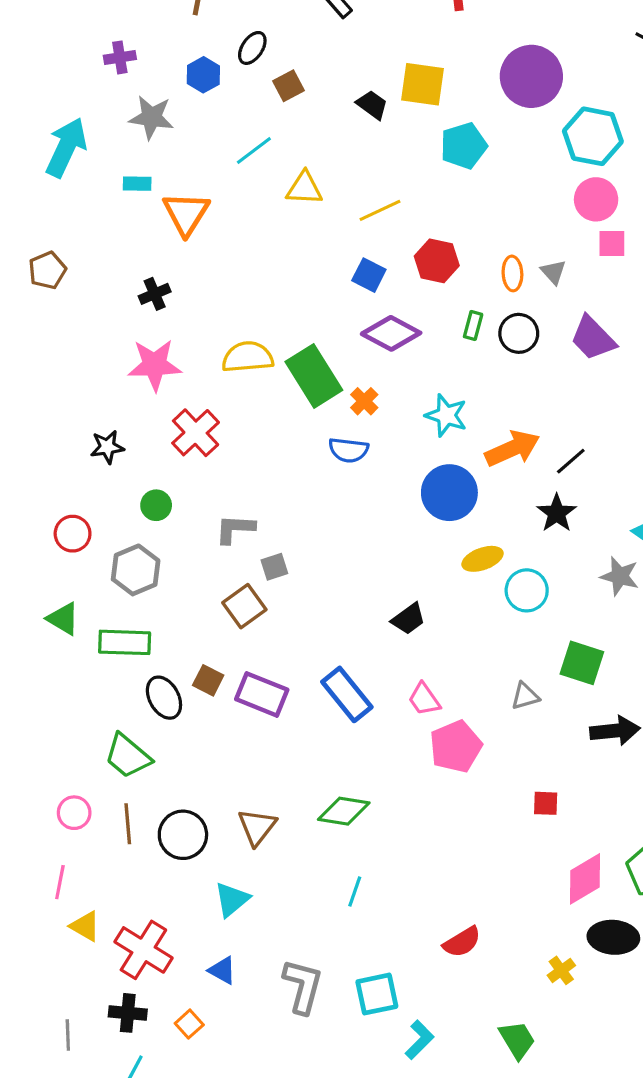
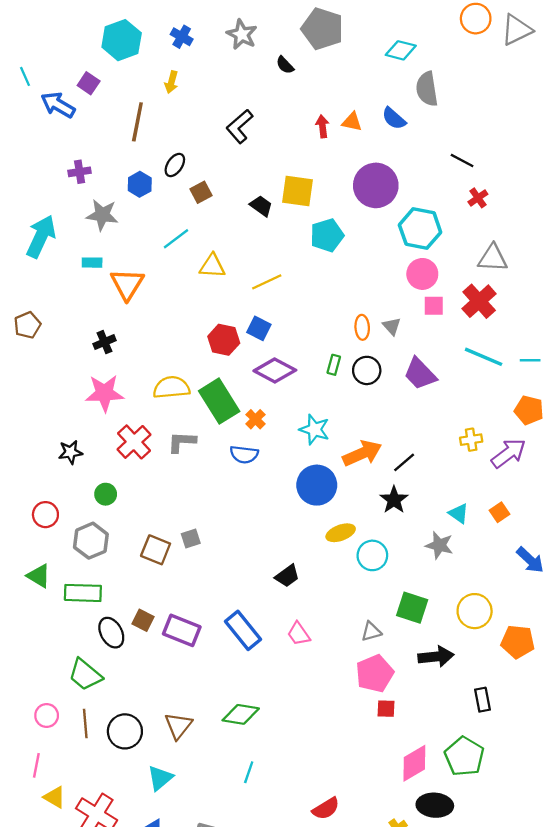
red hexagon: (437, 261) -> (224, 340), moved
gray L-shape: (235, 529) -> (182, 442), moved
brown square: (244, 606) -> (156, 550), moved, turned -32
pink pentagon: (456, 746) -> (375, 674), moved

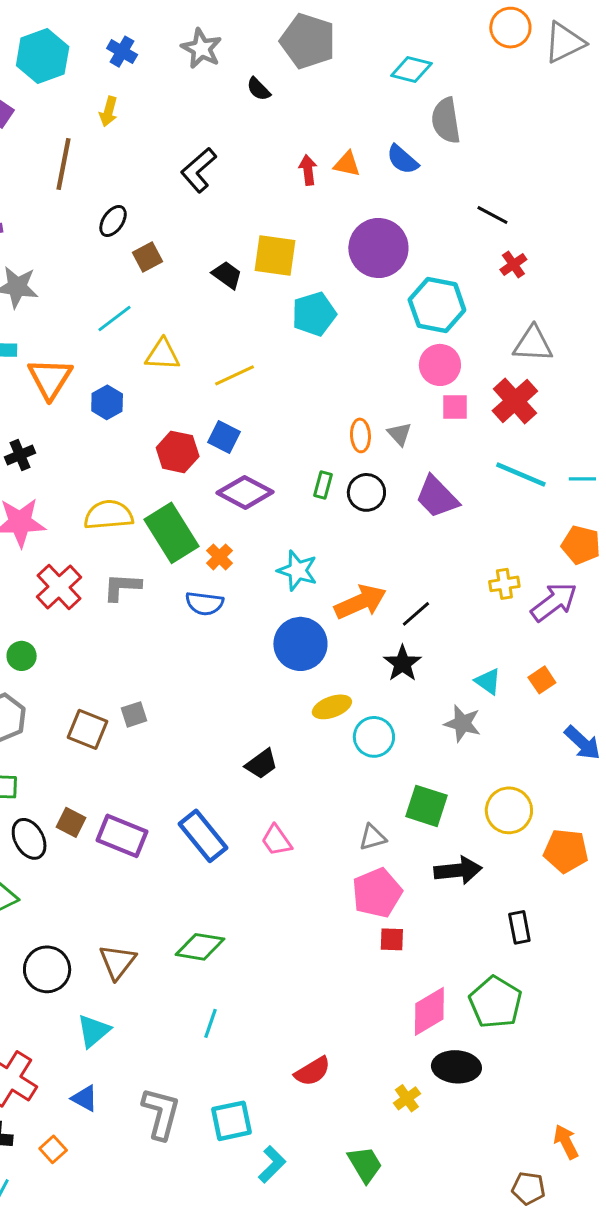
blue hexagon: (140, 184) -> (107, 402), moved

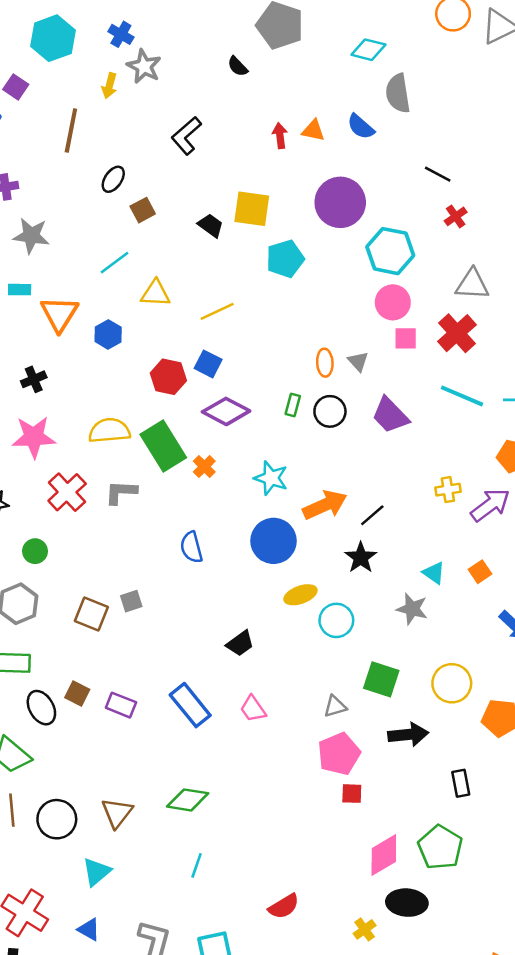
gray star: (202, 49) -> (144, 66), moved
blue semicircle: (204, 603) -> (191, 547), moved, turned 68
purple rectangle: (122, 836) -> (121, 705), size x0.7

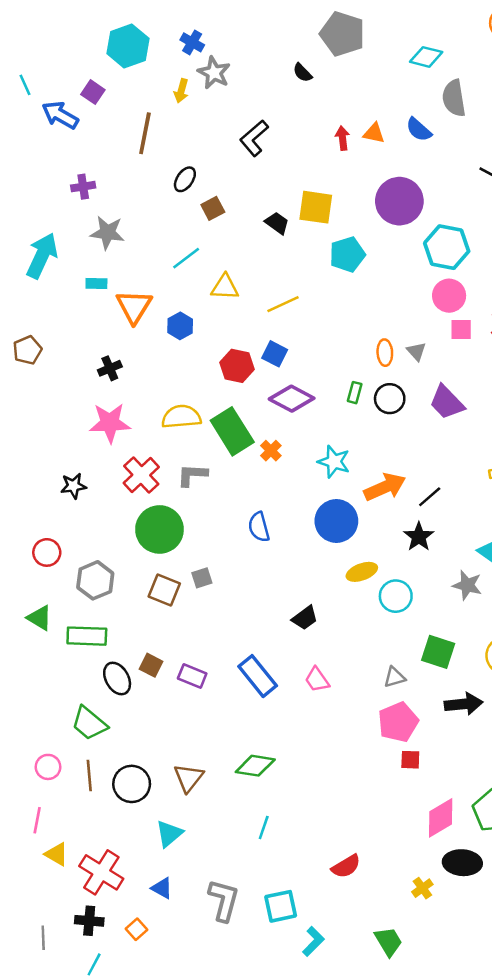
green circle: (35, 551) -> (159, 529), moved, size x2.0

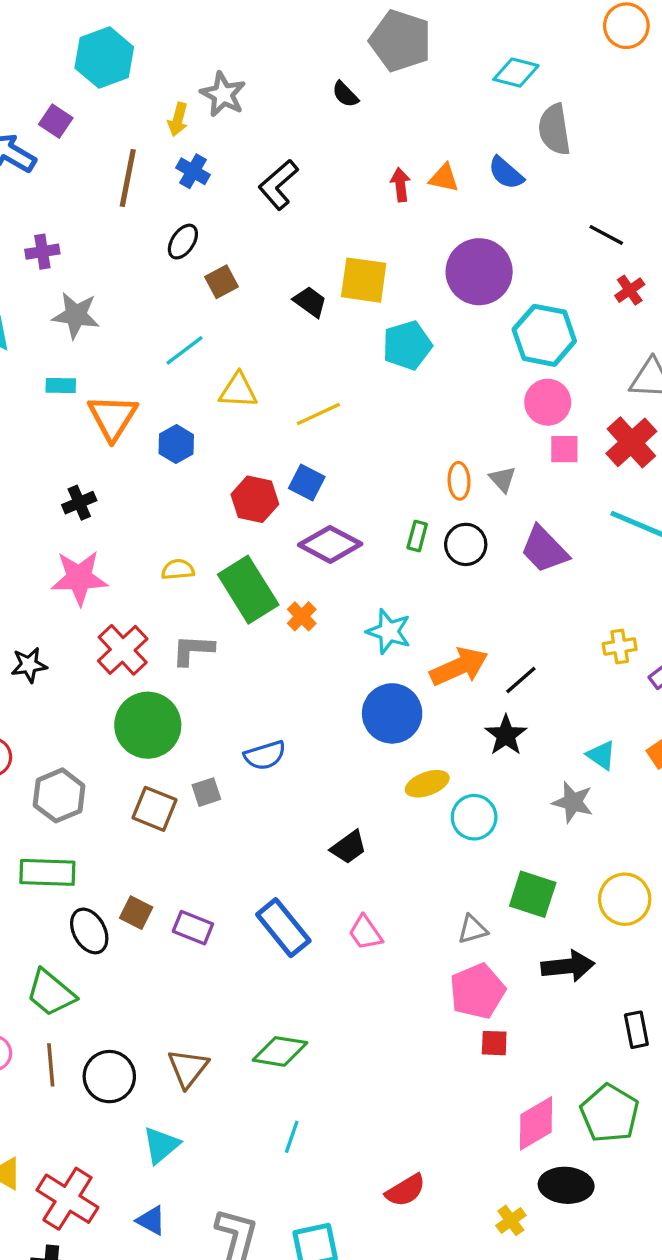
blue cross: (192, 42) -> (193, 171), moved
yellow semicircle: (181, 417) -> (178, 570), size x0.6
blue semicircle: (259, 527) -> (265, 755), moved, turned -92

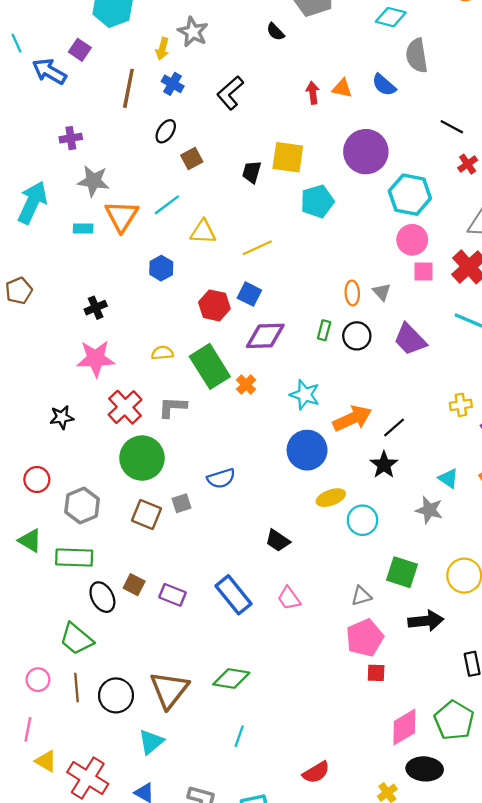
black trapezoid: (310, 302) -> (252, 172), turned -110
orange triangle: (113, 417) -> (122, 216), moved
purple diamond: (330, 544) -> (265, 336), turned -30
black trapezoid: (349, 847) -> (278, 541), turned 70
brown triangle: (188, 1068) -> (169, 690), size x1.4

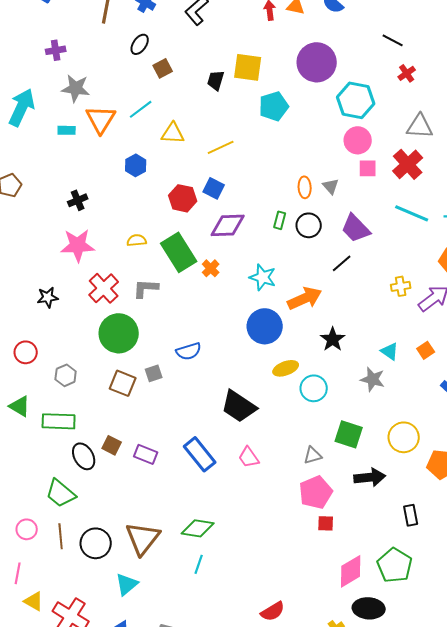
black line: (394, 427) -> (342, 263), moved
gray hexagon: (82, 506) -> (66, 375), size x0.7
black trapezoid: (278, 541) -> (239, 406), size x1.6
cyan line: (239, 736) -> (199, 564), moved

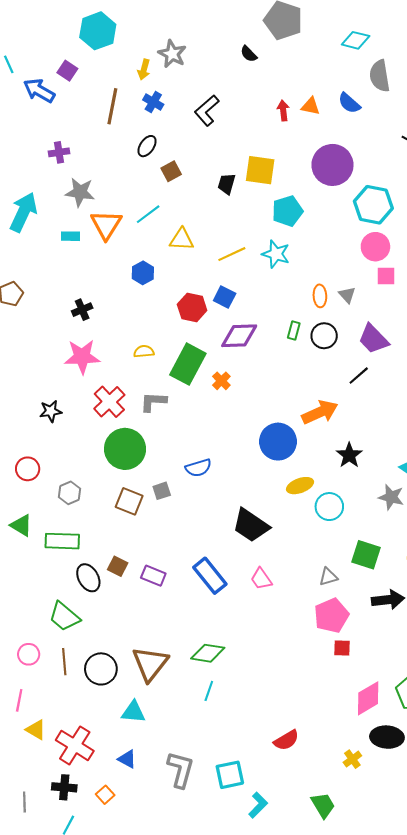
green rectangle: (179, 252) -> (188, 364), turned 60
cyan star: (263, 277) -> (276, 254), moved
cyan triangle: (127, 584) -> (133, 712), turned 45

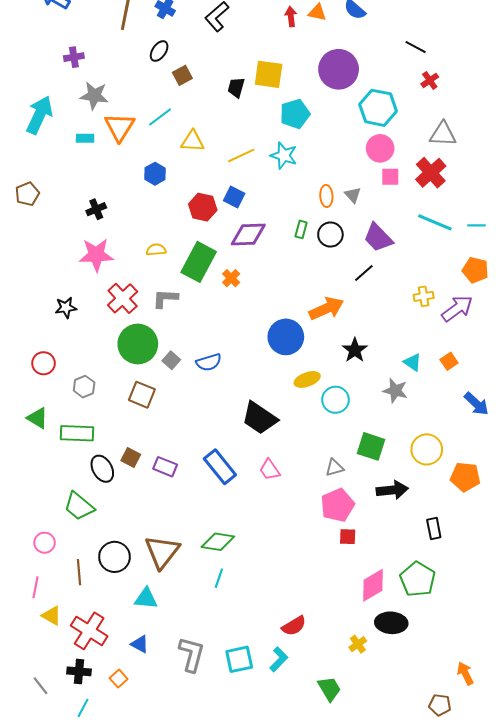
gray square: (162, 491) -> (171, 360), moved, turned -30
brown line: (64, 662) -> (79, 572), moved
gray line: (24, 802) -> (40, 686), turned -36
cyan L-shape: (258, 805) -> (279, 659), moved

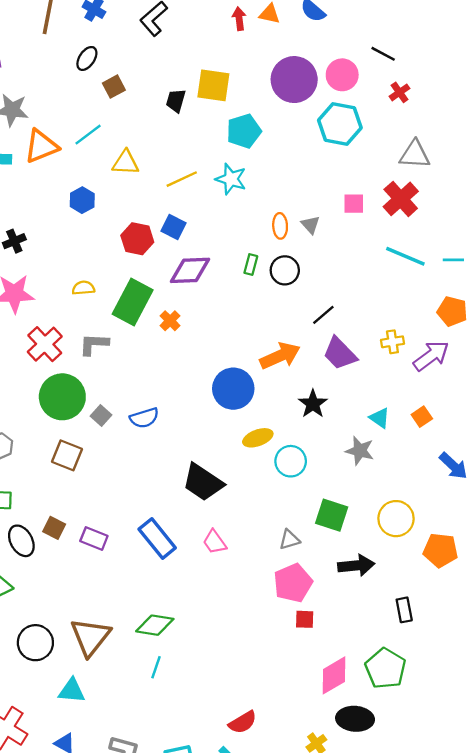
orange triangle: (120, 127) -> (41, 146), turned 36
pink circle: (380, 148) -> (342, 75), moved
purple trapezoid: (378, 238) -> (340, 353), moved

